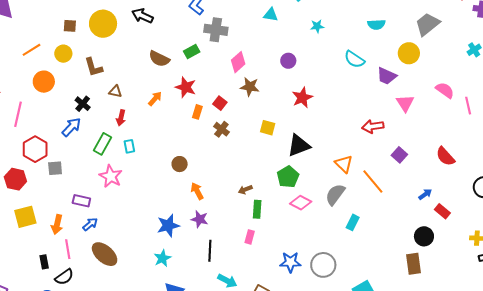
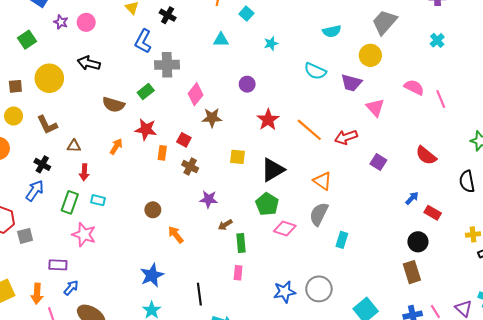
cyan rectangle: (129, 146) -> (98, 200), turned -56
orange line: (373, 181) -> (309, 130), moved
purple star: (200, 219) -> (209, 199), moved

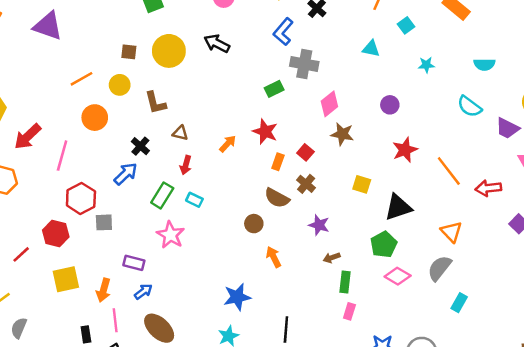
cyan semicircle: (332, 31) -> (484, 64), moved
brown semicircle: (113, 105) -> (277, 198), moved
pink rectangle: (238, 273) -> (349, 311), moved

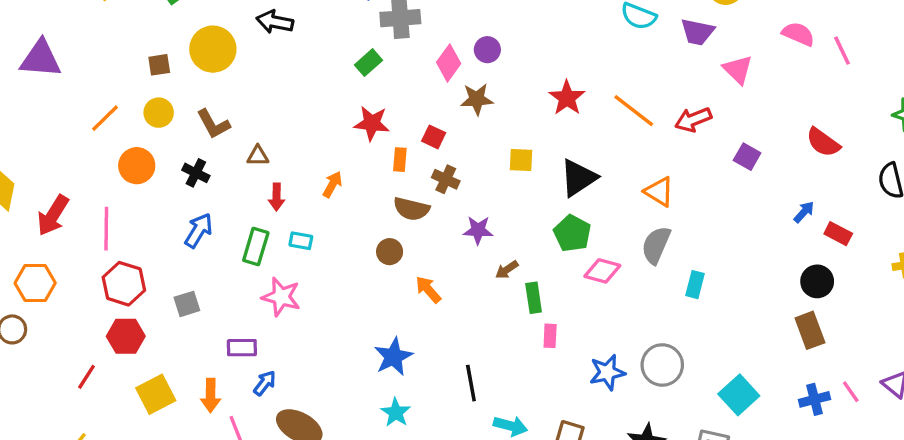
purple circle: (390, 105) -> (487, 50), moved
orange arrow: (228, 144) -> (332, 184), moved
black cross: (140, 146) -> (196, 173), moved
red hexagon: (81, 198) -> (124, 284), moved

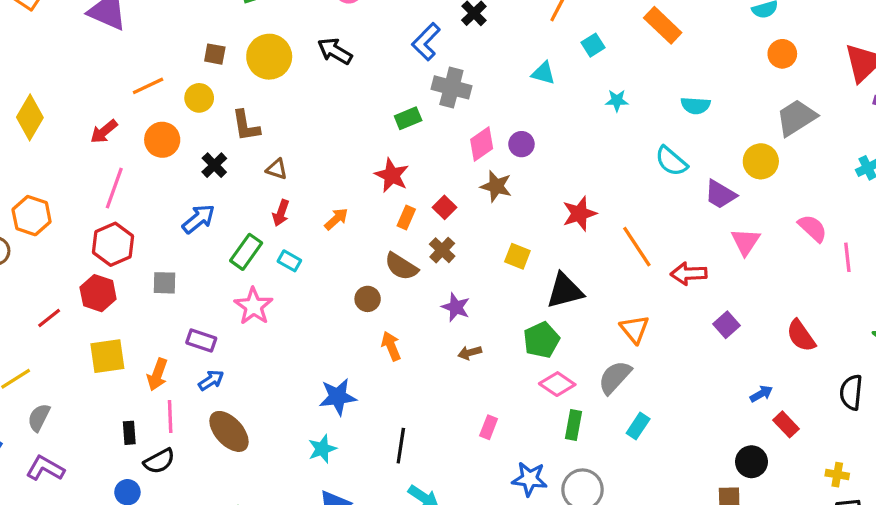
red arrow: (53, 215) -> (104, 132), moved, size x0.7
green rectangle: (534, 298) -> (574, 425), moved

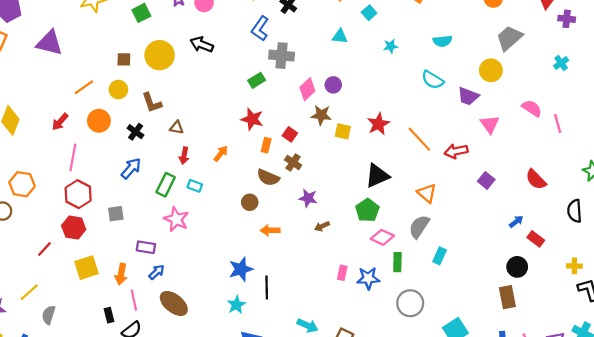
yellow square: (517, 256) -> (343, 131), moved
orange arrow: (391, 346) -> (270, 230), turned -60
black line: (401, 446) -> (267, 288), moved
blue star: (530, 479) -> (368, 278), moved

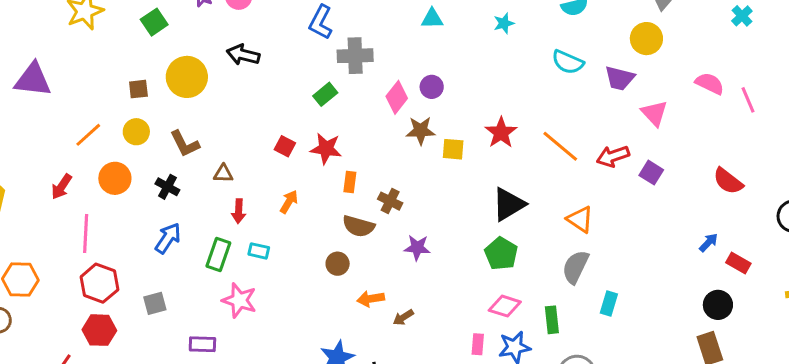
red square: (290, 134) -> (285, 146), moved
purple square: (486, 180) -> (651, 173), moved
brown arrow: (322, 226) -> (403, 317), moved
pink diamond: (382, 237) -> (505, 306), moved

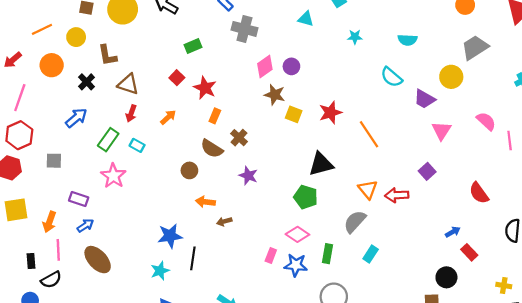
green rectangle: (325, 94) -> (193, 46), moved
red arrow: (613, 156) -> (397, 195), moved
brown triangle: (223, 174) -> (128, 84), size x1.5
green pentagon: (501, 254) -> (306, 197), turned -30

